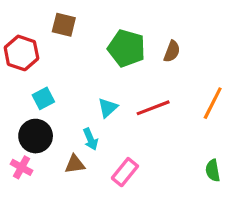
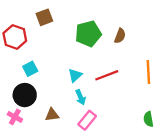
brown square: (64, 25) -> (44, 17), turned -35
green pentagon: (126, 48) -> (88, 34), turned -30
orange line: (213, 103) -> (148, 72), turned -30
cyan arrow: (90, 139) -> (81, 97), moved

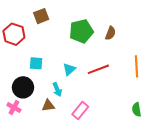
cyan square: (30, 69) -> (36, 63), moved, turned 32
cyan arrow: (81, 97) -> (57, 89), moved

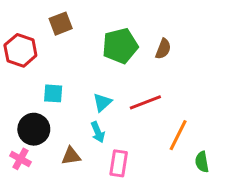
orange line: (137, 66) -> (178, 135), moved, turned 30
cyan arrow: (57, 89) -> (98, 132), moved
pink rectangle: (80, 111) -> (119, 163), turned -30

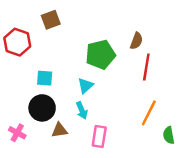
green pentagon: (120, 46) -> (100, 55), moved
red line: (145, 102) -> (146, 67), moved, turned -60
black circle: (34, 129) -> (42, 108), moved

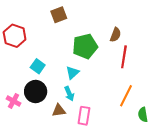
brown square: (51, 20) -> (59, 15), moved
cyan square: (45, 78) -> (38, 66), turned 32
brown triangle: (59, 130) -> (59, 110), moved
pink cross: (17, 133) -> (13, 101), moved

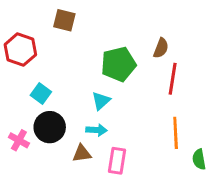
brown square: (59, 15) -> (64, 20), moved, turned 35
cyan square: (38, 66) -> (41, 93), moved
cyan arrow: (69, 94) -> (97, 130), turned -64
orange line: (126, 96) -> (176, 133), turned -30

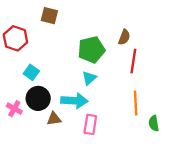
cyan triangle: (101, 101) -> (89, 78), moved
cyan arrow: (97, 130) -> (74, 101), size x1.6
brown triangle: (82, 153) -> (54, 119), moved

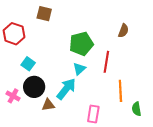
brown semicircle: (124, 37) -> (123, 31), moved
red line: (133, 61) -> (106, 62), moved
cyan arrow: (74, 101) -> (66, 89), turned -55
pink rectangle: (90, 124) -> (93, 114), moved

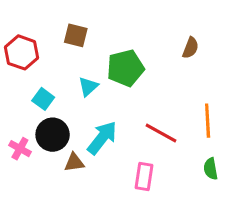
brown square: (44, 14) -> (76, 35), moved
red line: (106, 62) -> (161, 133), moved, turned -70
cyan triangle: (79, 69) -> (88, 87), moved
orange line: (120, 91) -> (208, 121), moved

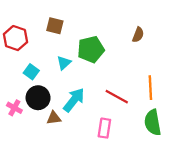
green semicircle: (211, 169) -> (153, 122), size x1.6

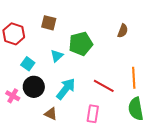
brown triangle: (54, 118) -> (51, 114), moved, turned 32

